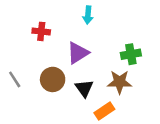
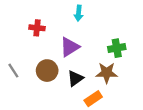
black triangle: (84, 88) -> (75, 78), turned 30

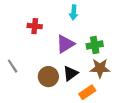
green cross: (117, 48) -> (95, 45), moved
brown circle: (47, 71) -> (48, 77), moved

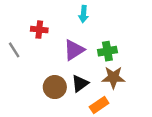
gray line: (13, 66) -> (14, 50), moved

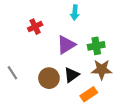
red cross: (39, 30) -> (35, 27), turned -32
gray line: (14, 50) -> (12, 73), moved

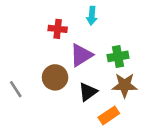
red cross: (35, 27) -> (58, 29), moved, turned 32
brown circle: (49, 78) -> (55, 77), moved

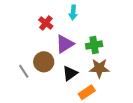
red cross: (58, 29) -> (46, 23), turned 32
gray line: (16, 89) -> (24, 71), moved

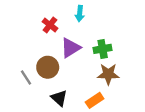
black triangle: (70, 73) -> (59, 98), moved, turned -42

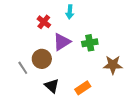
brown star: (108, 74) -> (113, 65), moved

